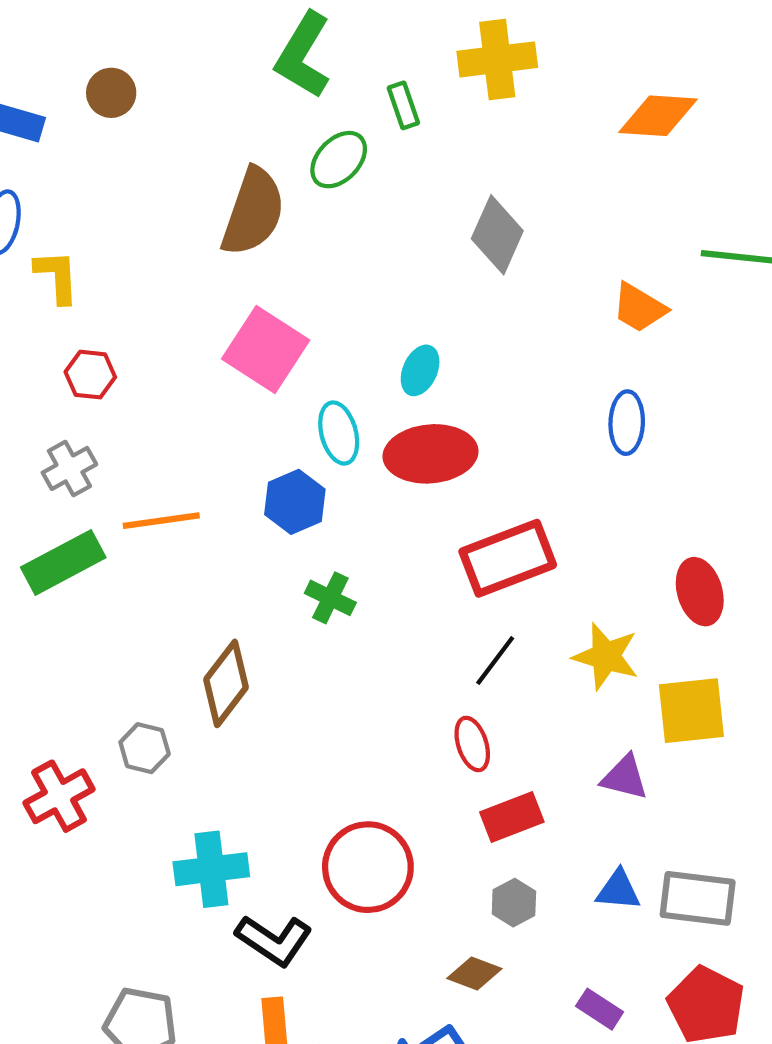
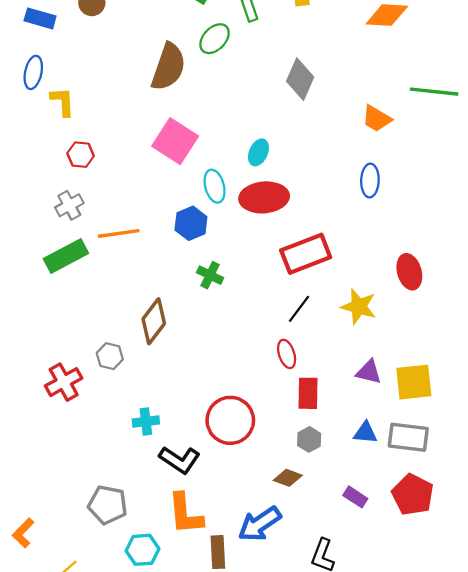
yellow square: (691, 711) -> (414, 382), moved
red rectangle: (512, 817) -> (308, 393), turned -68
cyan cross: (211, 869) -> (146, 421), size x0.7

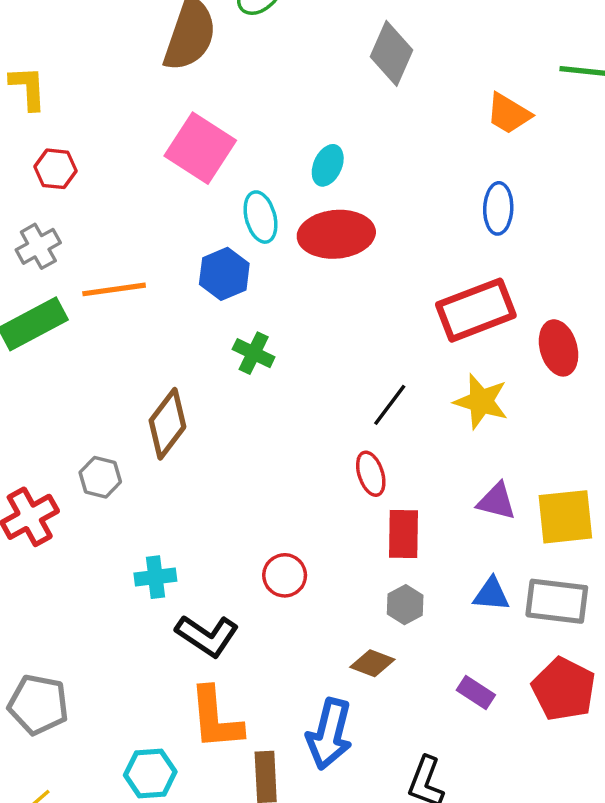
red rectangle: (306, 254) -> (476, 310), moved
red circle: (230, 420) -> (285, 575), size x0.6
gray pentagon: (108, 505) -> (38, 705), moved
blue arrow: (260, 524) -> (329, 734), turned -42

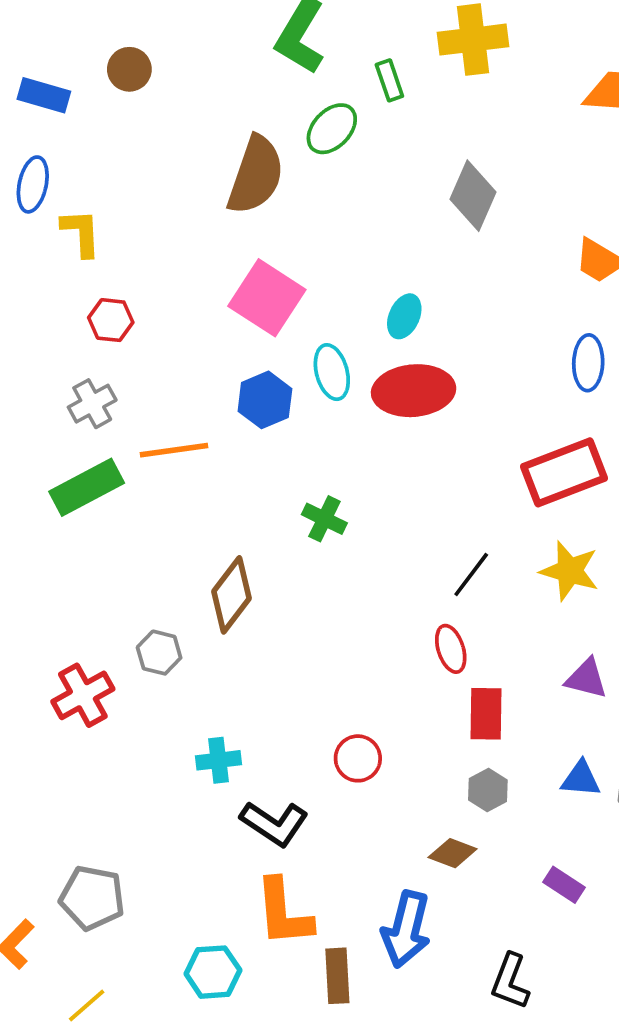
blue hexagon: (224, 274) -> (265, 400), moved

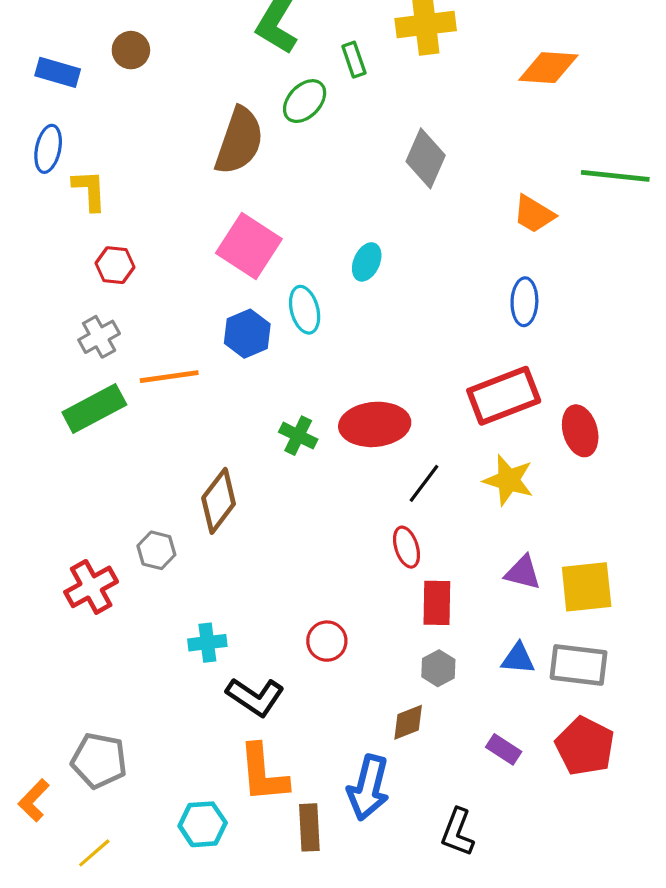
red ellipse: (414, 391) -> (375, 424), moved
brown diamond: (453, 853) -> (408, 722), turned -42

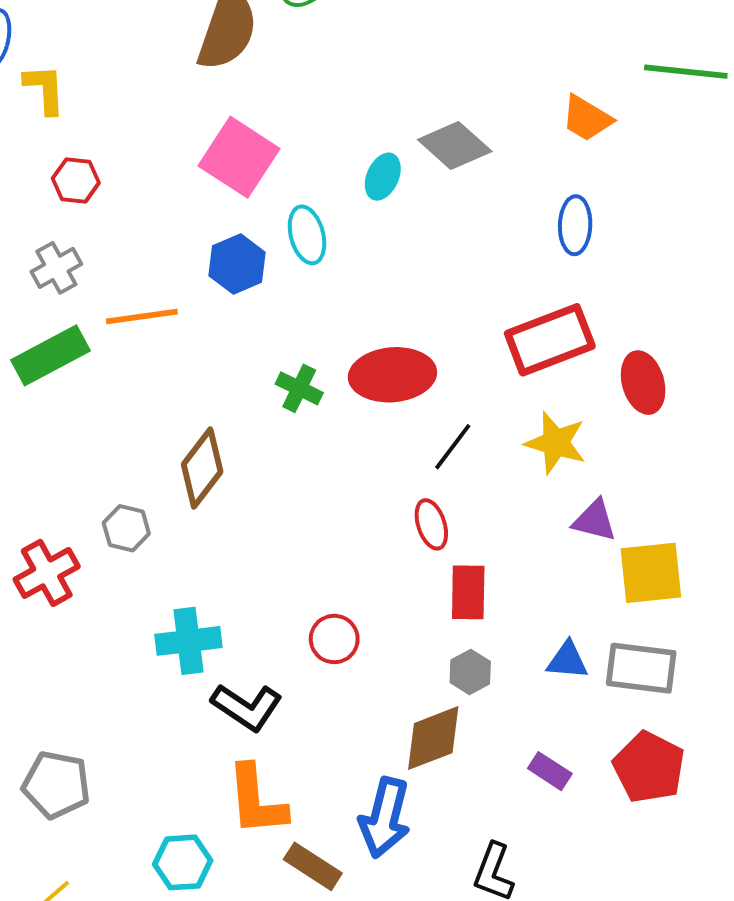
gray diamond: (426, 158) -> (455, 146), moved, turned -72
purple triangle: (523, 573) -> (595, 520), moved
cyan cross: (207, 643) -> (188, 641), size x1.4
brown diamond: (408, 722) -> (433, 738), size x1.5
brown rectangle: (309, 827) -> (313, 866), turned -54

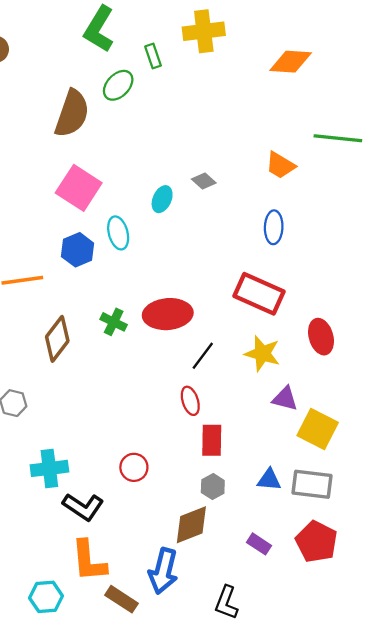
gray diamond: (455, 146) -> (204, 181), size x0.6
red rectangle: (550, 340) -> (259, 294), turned 45
red ellipse: (643, 383) -> (321, 337), moved
brown diamond: (202, 468) -> (57, 339), moved
yellow square: (651, 573) -> (318, 429), turned 33

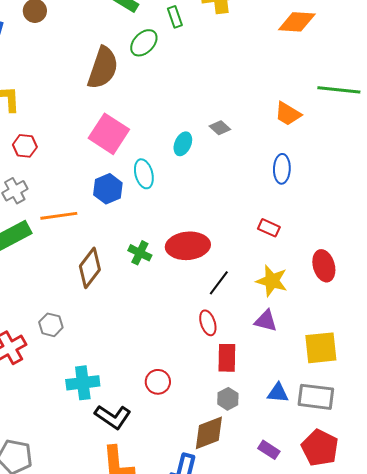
red rectangle: (259, 294) -> (269, 228), size x0.5
purple triangle: (285, 399) -> (266, 321), moved
yellow square: (318, 429) -> (321, 348), turned -33

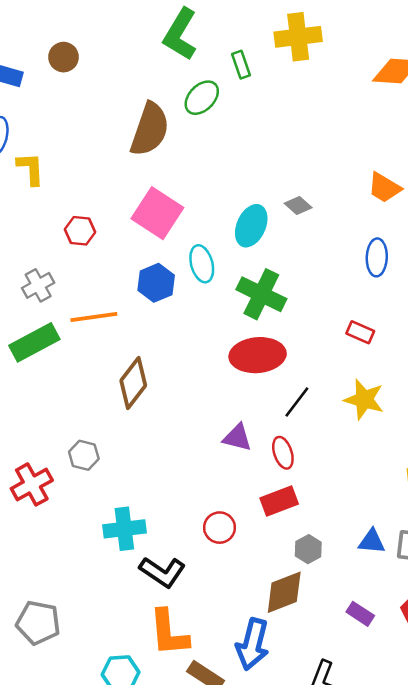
cyan ellipse: (183, 144) -> (251, 226), size x1.4
red hexagon: (25, 146) -> (80, 231), moved
green cross: (140, 253) -> (261, 294), moved, size x1.6
purple triangle: (266, 321) -> (237, 438), moved
red rectangle: (227, 358) -> (279, 501), moved, turned 68

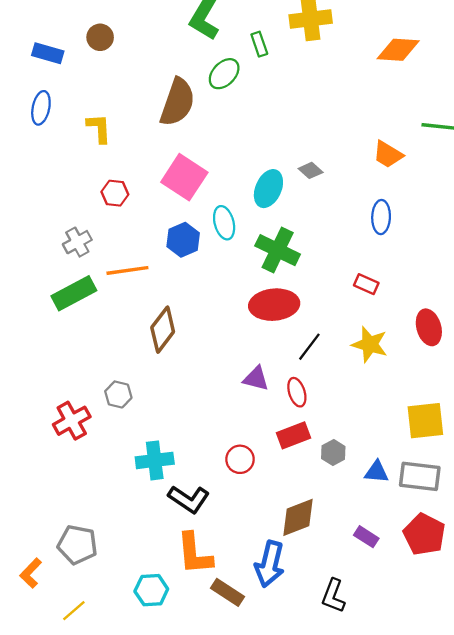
yellow L-shape: (31, 169) -> (99, 128), moved
gray hexagon: (308, 549) -> (333, 452), moved

